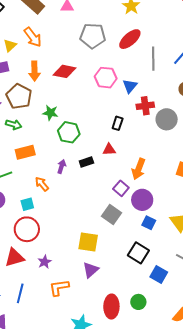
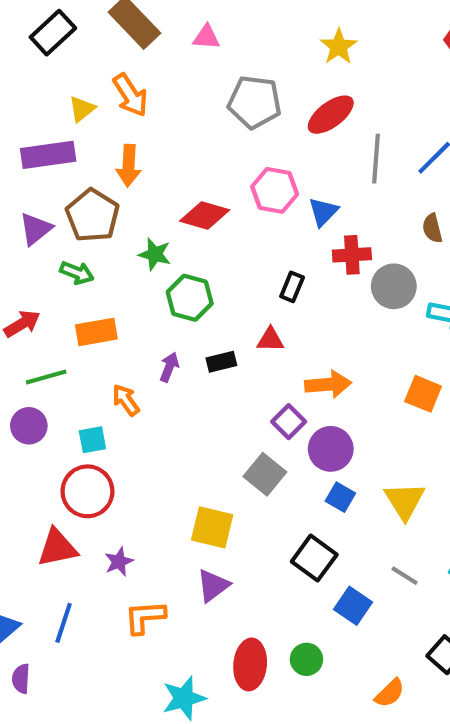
red diamond: (65, 71) -> (205, 216), moved
orange arrow: (139, 169) -> (328, 384), turned -120

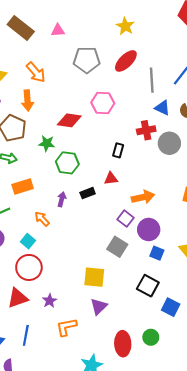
orange arrow: (130, 95) -> (36, 72), moved
blue triangle: (323, 212) -> (162, 108), moved, turned -42
cyan square: (92, 440) -> (28, 241), turned -32

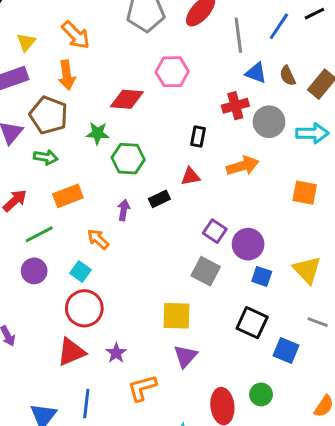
orange arrow: (143, 197) -> (243, 166), moved

